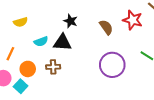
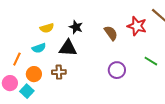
yellow semicircle: (21, 22) -> (47, 28), moved
cyan semicircle: (41, 41) -> (39, 48), moved
purple circle: (112, 65) -> (117, 70), size x0.7

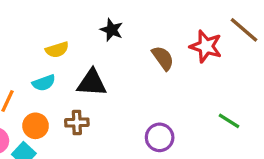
black star: (76, 27) -> (112, 30), moved
green line: (151, 61) -> (229, 121), moved
purple circle: (117, 70) -> (160, 137), moved

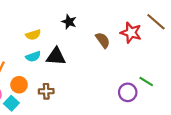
cyan semicircle: (44, 83) -> (33, 57), moved
brown cross: (77, 123) -> (46, 91), moved
purple circle: (160, 137) -> (128, 92), moved

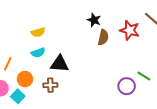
black star: (69, 22) -> (94, 20), moved
brown semicircle: (103, 40) -> (103, 37), turned 49
black triangle: (56, 57) -> (60, 64), moved

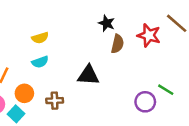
black triangle: (60, 64) -> (88, 75), moved

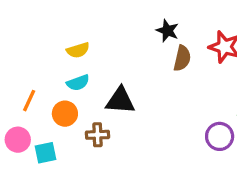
black triangle: (88, 75) -> (120, 101), moved
orange circle: (24, 93) -> (65, 114), moved
cyan square: (16, 114) -> (45, 153), turned 35

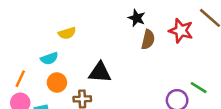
cyan semicircle: (78, 83) -> (49, 58), moved
orange line: (29, 101) -> (20, 79), moved

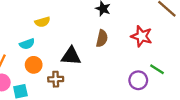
red star: (181, 31) -> (142, 36), moved
brown semicircle: (148, 39) -> (102, 38), moved

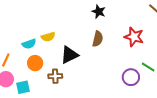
yellow semicircle: (42, 22) -> (48, 37), moved
black triangle: (71, 56) -> (69, 55), turned -30

